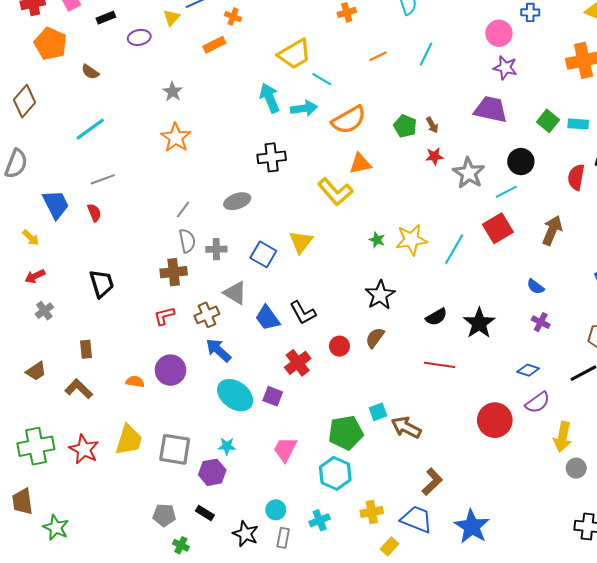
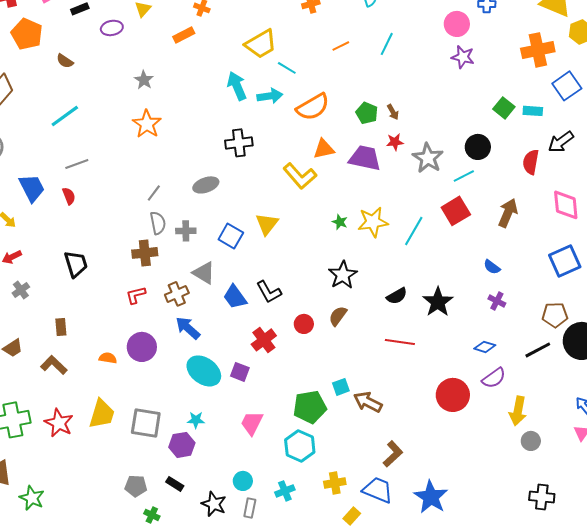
purple trapezoid: (491, 109) -> (365, 158), moved

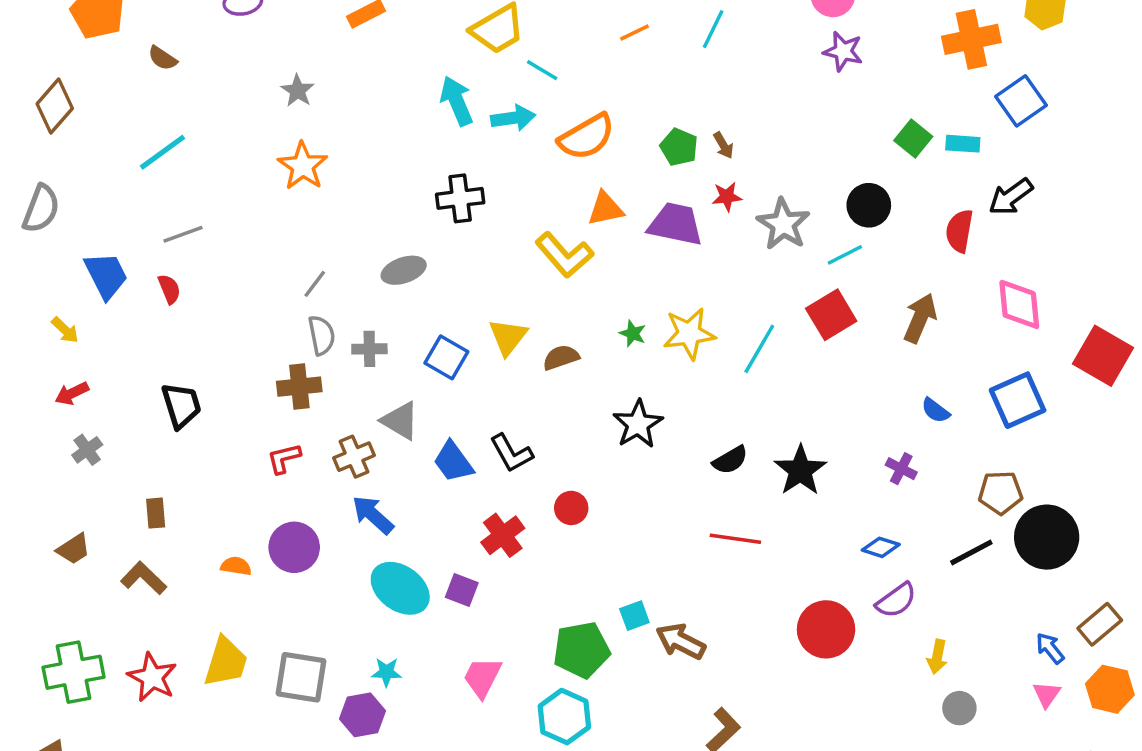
blue semicircle: (492, 267) -> (935, 410), moved
brown semicircle: (338, 316) -> (561, 357), moved, turned 35
yellow arrow: (518, 411) -> (937, 657), size x0.7

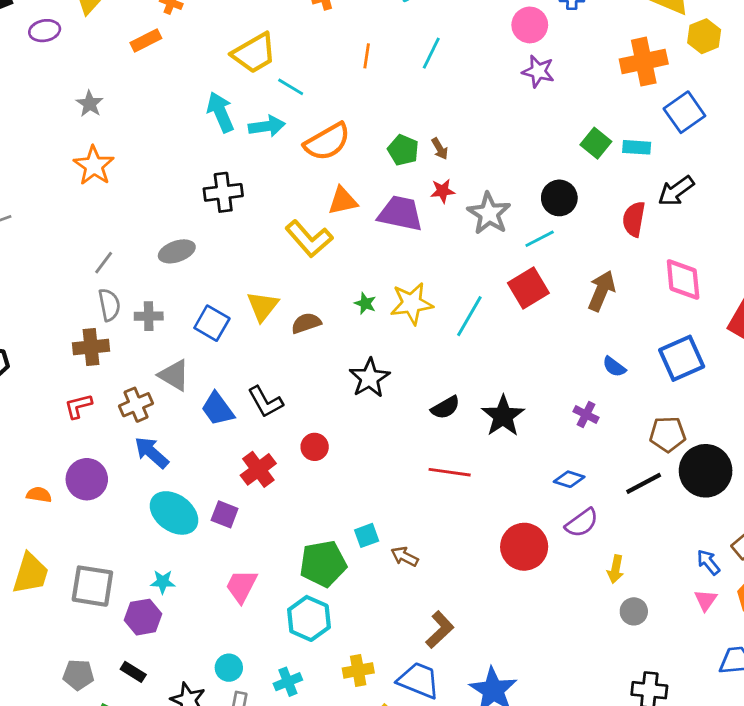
orange line: (634, 33) -> (367, 56), turned -55
brown arrow: (681, 641) -> (405, 557), size x0.7

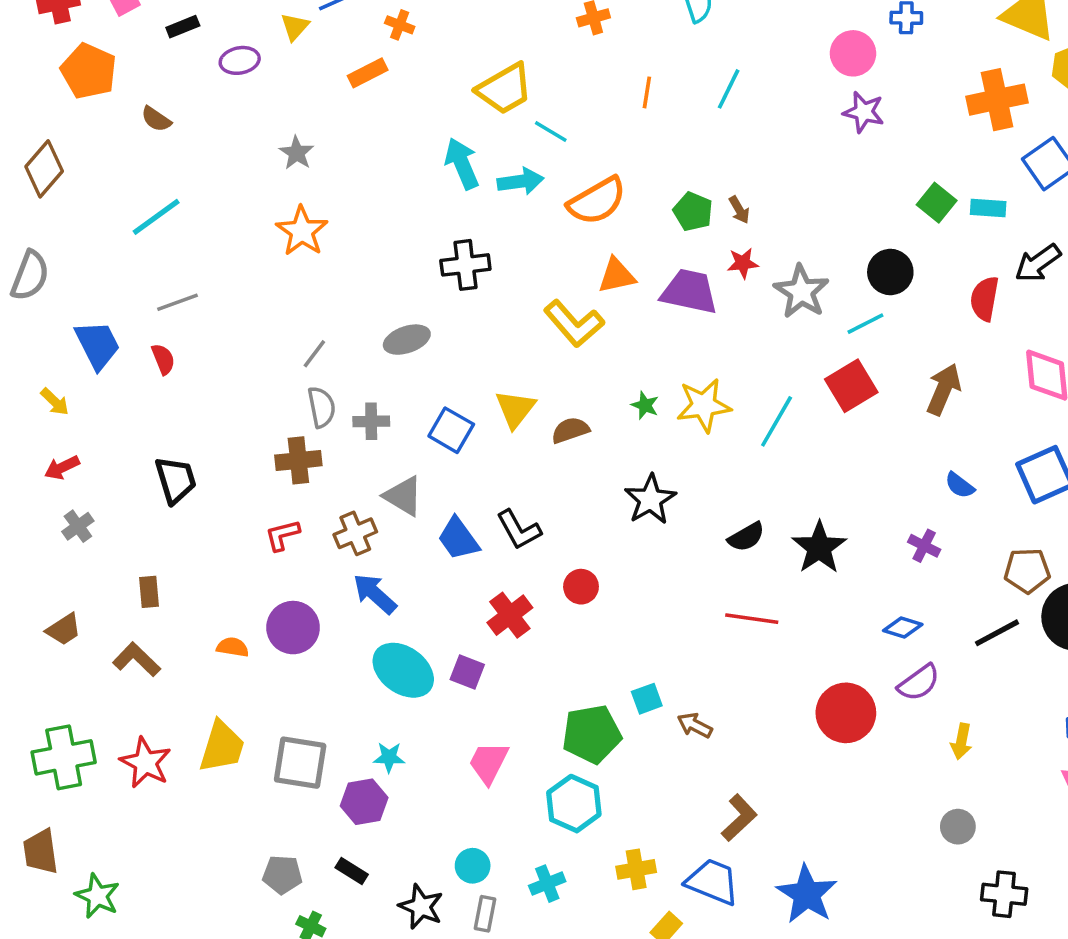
gray circle: (634, 611) -> (958, 827), moved

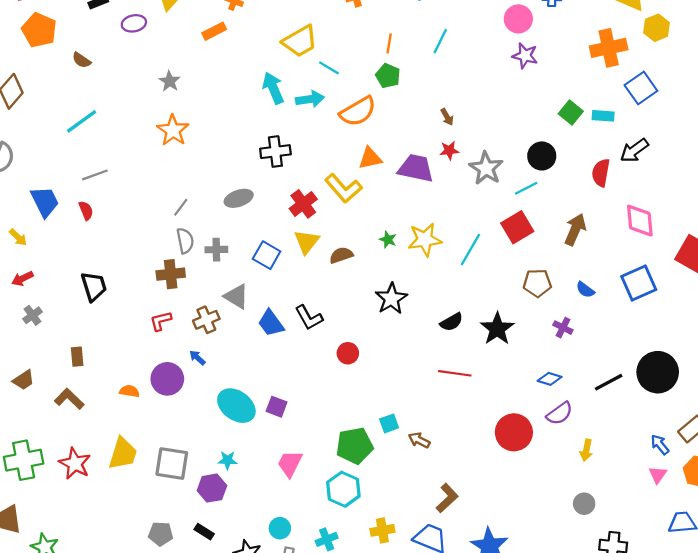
green pentagon: (693, 212) -> (388, 76), moved
brown pentagon: (1027, 571) -> (537, 283), moved
blue arrow: (375, 594) -> (197, 358), moved, size x0.6
red cross: (510, 615) -> (303, 204), moved

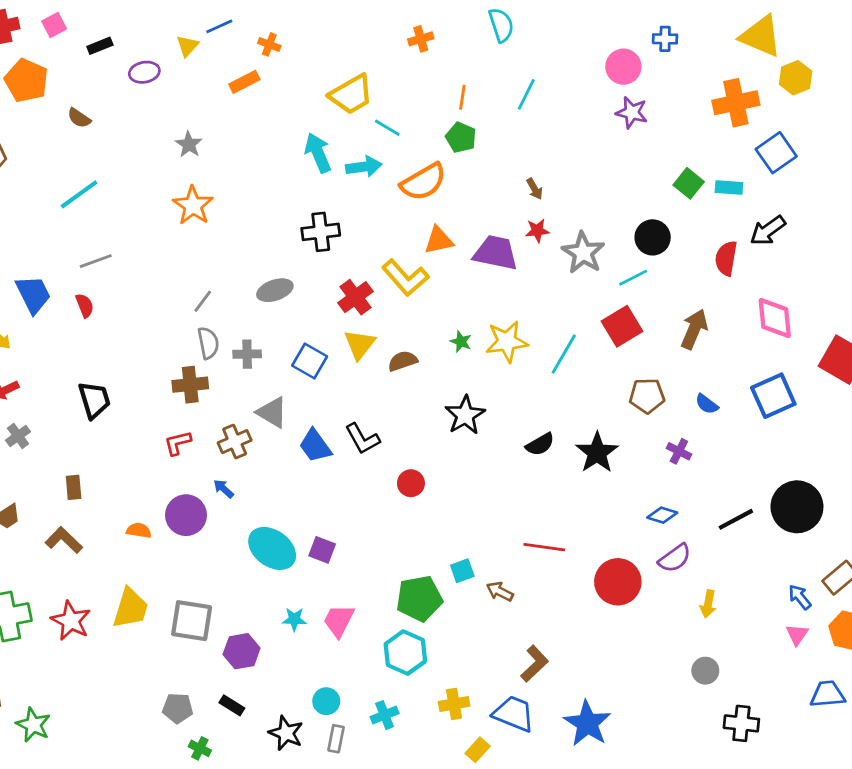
red line: (455, 373) -> (544, 547), moved
cyan star: (227, 460) -> (294, 619), moved

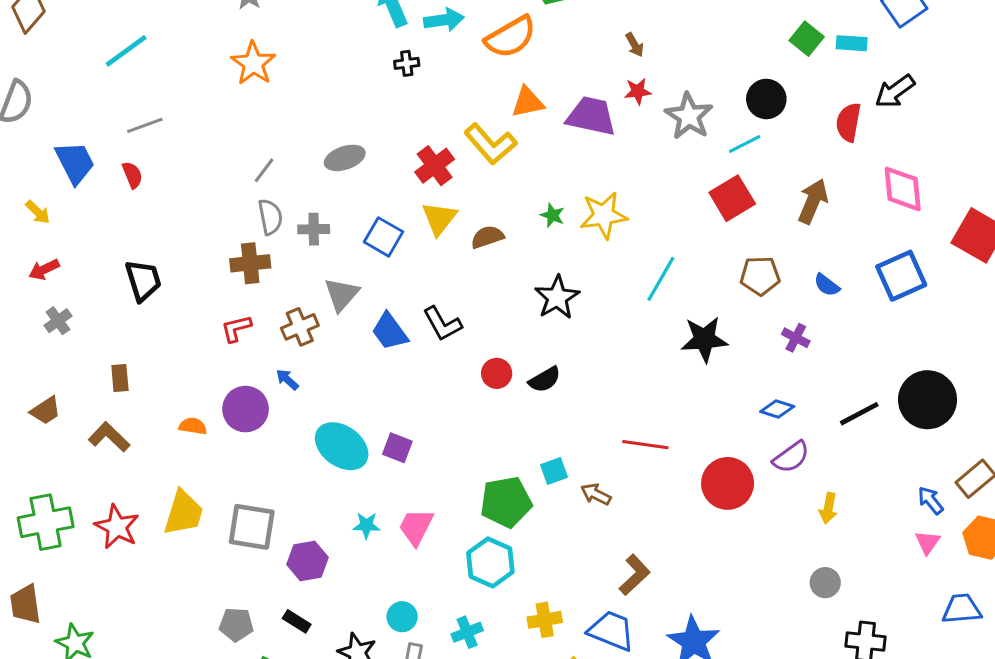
black cross: (321, 232) -> (407, 63), moved, size x0.6
cyan line: (564, 354) -> (661, 279), moved
gray triangle: (272, 412) -> (342, 294), turned 40
black semicircle: (540, 444) -> (545, 380), moved
black star: (597, 453) -> (704, 339), turned 30

